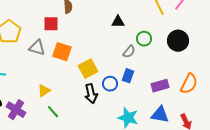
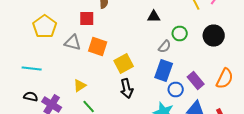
blue rectangle: (128, 76) -> (164, 70), size x1.5
blue circle: (110, 84) -> (176, 90), moved
purple rectangle: (160, 86) -> (196, 80), turned 66

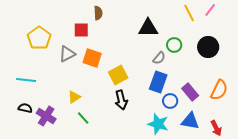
black triangle: (154, 16) -> (148, 28), size x1.5
gray triangle: (73, 42) -> (67, 54), turned -42

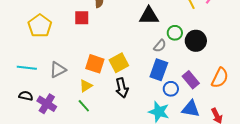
black circle: (208, 47) -> (196, 41), moved
gray triangle: (67, 54) -> (58, 70), moved
orange square: (92, 58) -> (95, 64), moved
yellow triangle: (74, 97) -> (86, 86), moved

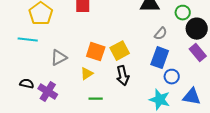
green circle: (175, 33) -> (183, 13), moved
cyan line: (27, 68) -> (28, 40), moved
purple rectangle: (191, 80) -> (198, 53), moved
green line: (84, 106) -> (96, 99), moved, turned -48

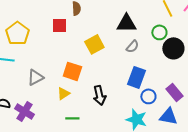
gray semicircle: (161, 34) -> (132, 46), moved
yellow square: (120, 51) -> (94, 44), moved
purple rectangle: (198, 53) -> (174, 92), moved

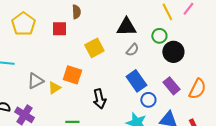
yellow pentagon: (17, 33) -> (23, 24), moved
blue rectangle: (136, 77) -> (136, 81), turned -55
purple rectangle: (174, 92) -> (171, 86), moved
yellow triangle: (63, 93) -> (54, 88), moved

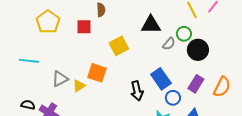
gray semicircle: (132, 50) -> (169, 44), moved
purple rectangle: (171, 86) -> (196, 84), turned 72
black arrow: (99, 99) -> (137, 91), moved

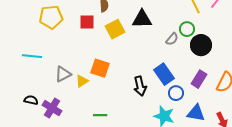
yellow pentagon: (48, 22) -> (51, 17), turned 30
black triangle: (151, 25) -> (142, 19), moved
yellow square: (119, 46) -> (115, 29), moved

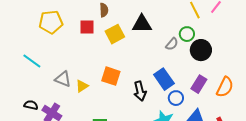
cyan line: (32, 56) -> (32, 61), turned 30
orange square: (100, 68) -> (111, 76), moved
gray triangle: (63, 74) -> (63, 79), turned 48

